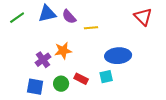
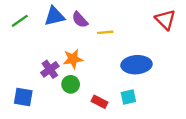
cyan square: (106, 77) -> (128, 97), moved
red rectangle: (81, 79) -> (100, 102), moved
green circle: (61, 84) -> (71, 84), moved
blue square: (35, 87) -> (23, 97), moved

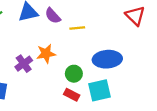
green circle: (71, 84) -> (74, 74), moved
cyan square: (128, 97) -> (99, 90), size x1.5

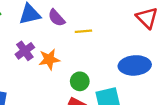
blue ellipse: (107, 59) -> (135, 65), moved
purple cross: (24, 64) -> (25, 51), moved

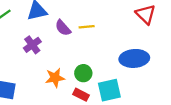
purple semicircle: (57, 18) -> (63, 28), moved
orange star: (49, 59) -> (55, 78), moved

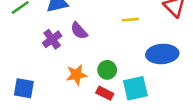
yellow line: (87, 27) -> (130, 20), moved
purple semicircle: (63, 28) -> (79, 31), moved

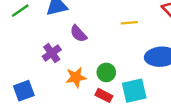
purple cross: (52, 39) -> (52, 53), moved
blue square: (24, 88) -> (24, 91), turned -30

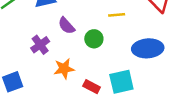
green circle: (106, 72) -> (94, 39), moved

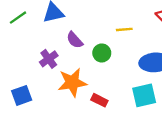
orange star: (64, 69) -> (72, 82), size x1.4
cyan square: (121, 82) -> (144, 95), moved

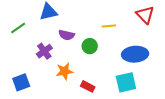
green line: (18, 18) -> (18, 28), moved
purple semicircle: (75, 40) -> (67, 35), turned -35
orange star: (72, 82) -> (65, 71), size x0.7

